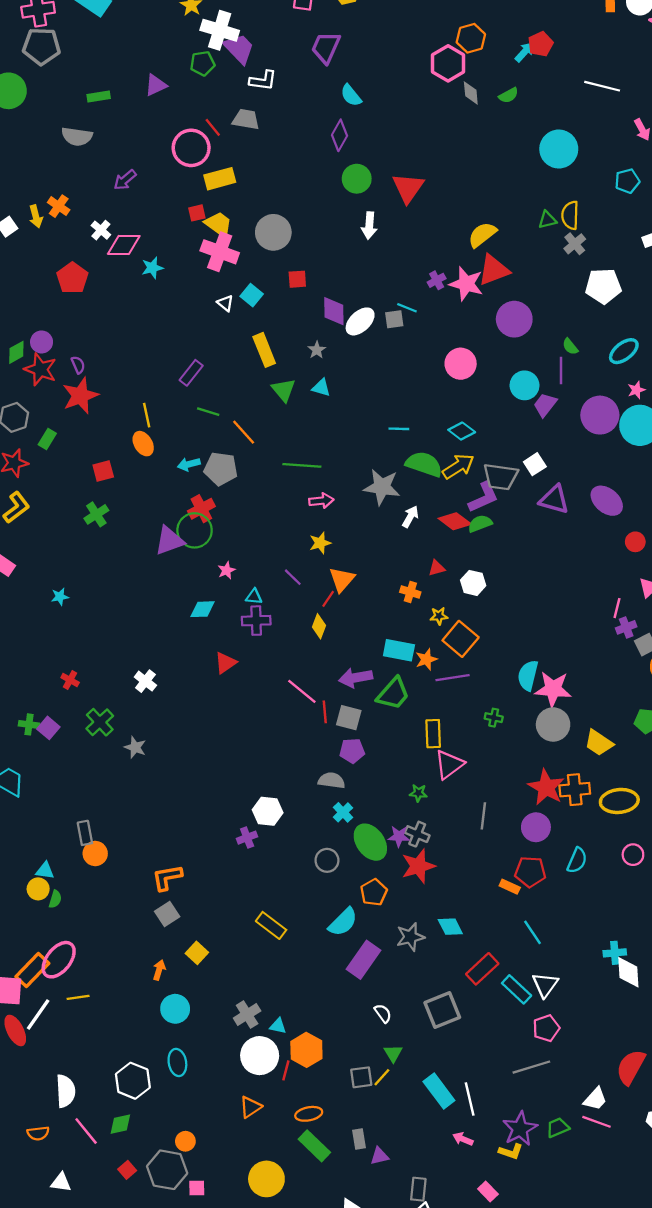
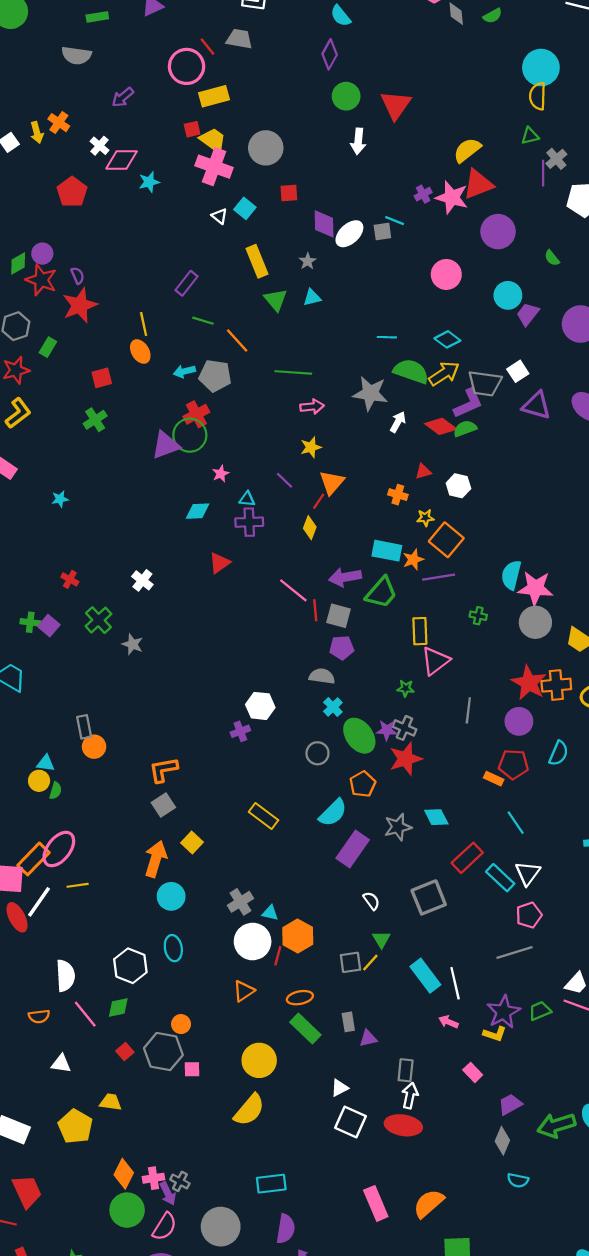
yellow semicircle: (570, 215) -> (538, 96), moved
purple line: (561, 371) -> (543, 173), moved
cyan triangle: (321, 388) -> (312, 298), turned -30
orange arrow: (159, 970) -> (156, 859), size x1.8

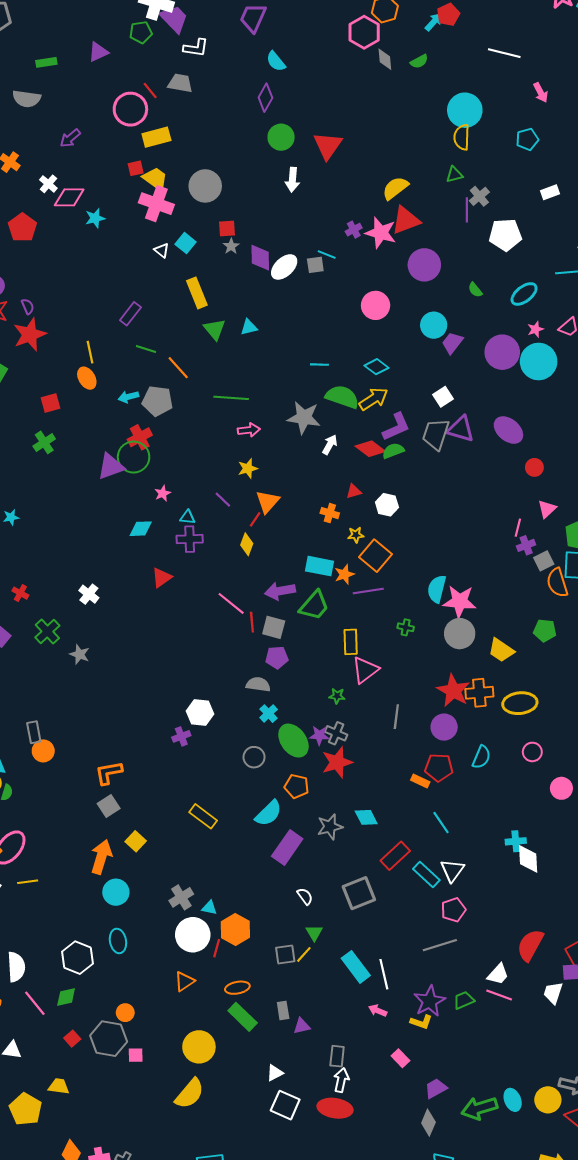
gray star: (308, 261) -> (231, 246), moved
gray trapezoid: (485, 383) -> (436, 434), moved, turned 100
orange pentagon: (363, 784) -> (297, 786), turned -30

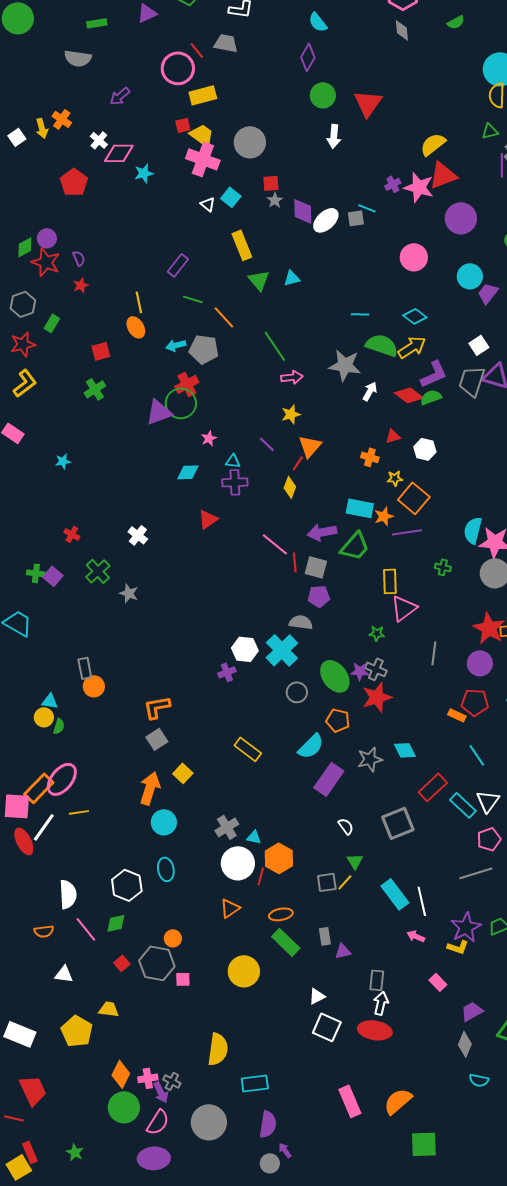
gray diamond: (385, 59) -> (402, 30), moved
red star: (30, 334) -> (81, 285), size x0.5
green line: (231, 398) -> (275, 346), turned 52
cyan cross: (269, 714) -> (282, 650), moved, size x1.8
yellow semicircle: (190, 1094) -> (218, 1049), moved, turned -32

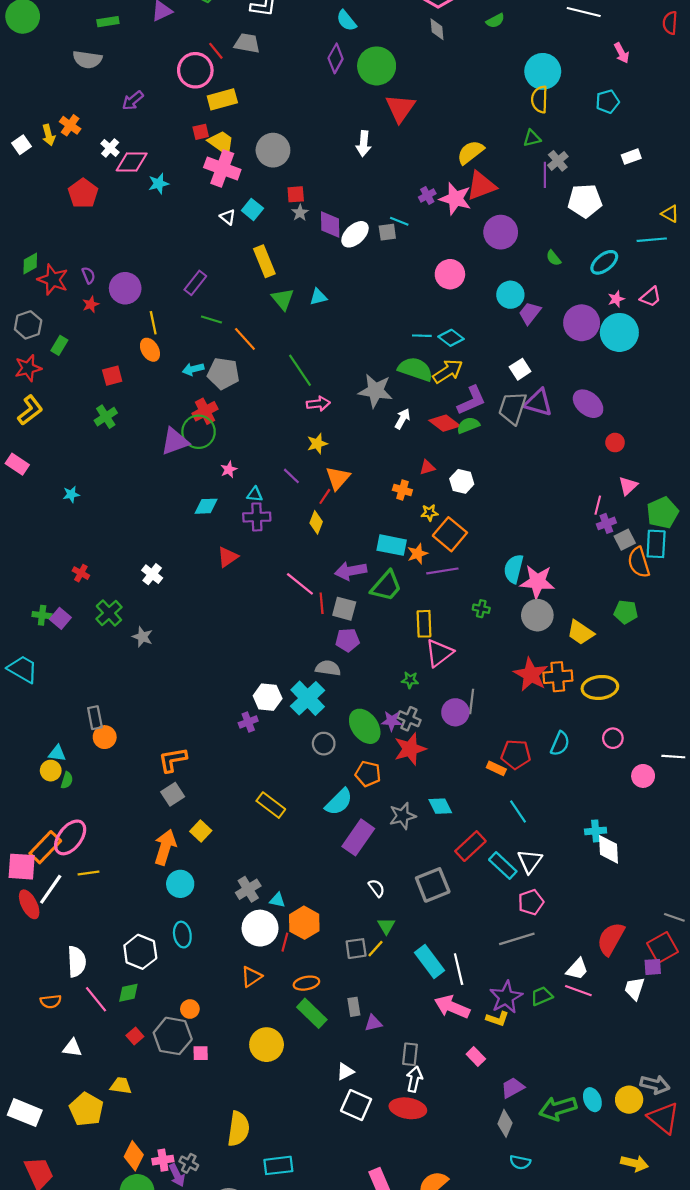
green circle: (323, 95) -> (377, 66), moved, size x1.4
purple circle: (47, 238) -> (125, 288), moved, size x1.5
cyan line: (360, 314) -> (422, 336), moved
purple circle: (480, 663) -> (455, 712), moved
pink arrow: (416, 936) -> (452, 1007), size x1.8

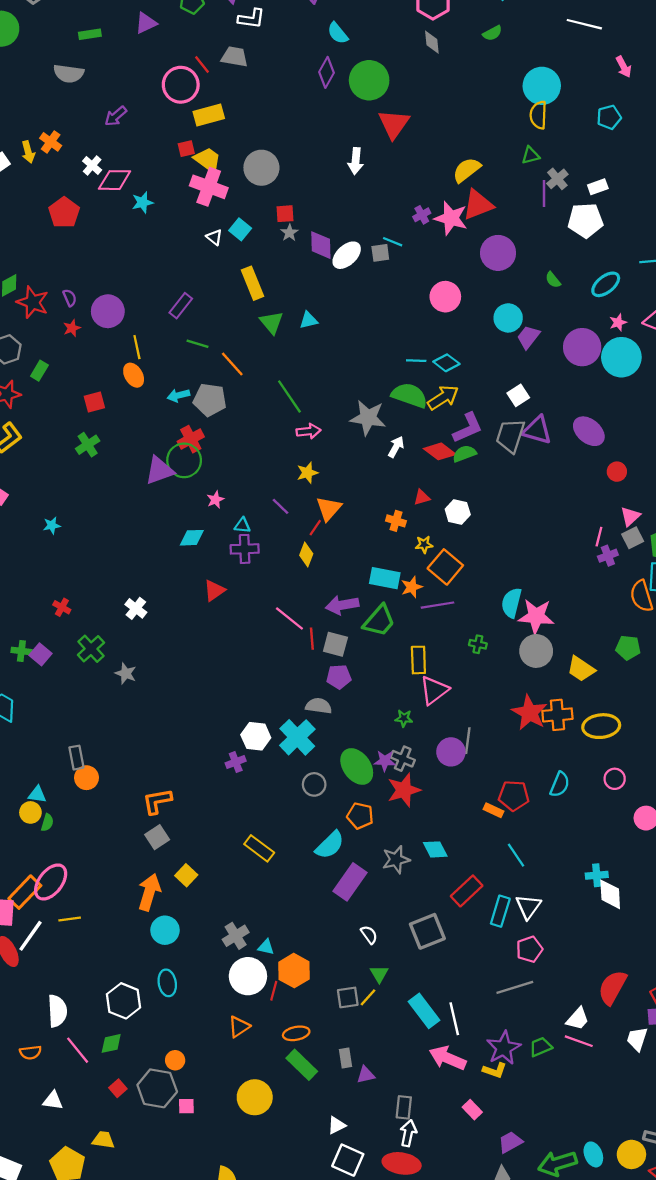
white rectangle: (631, 157) -> (598, 187), moved
gray square: (625, 540) -> (633, 538), moved
cyan rectangle: (503, 865) -> (500, 911), turned 64

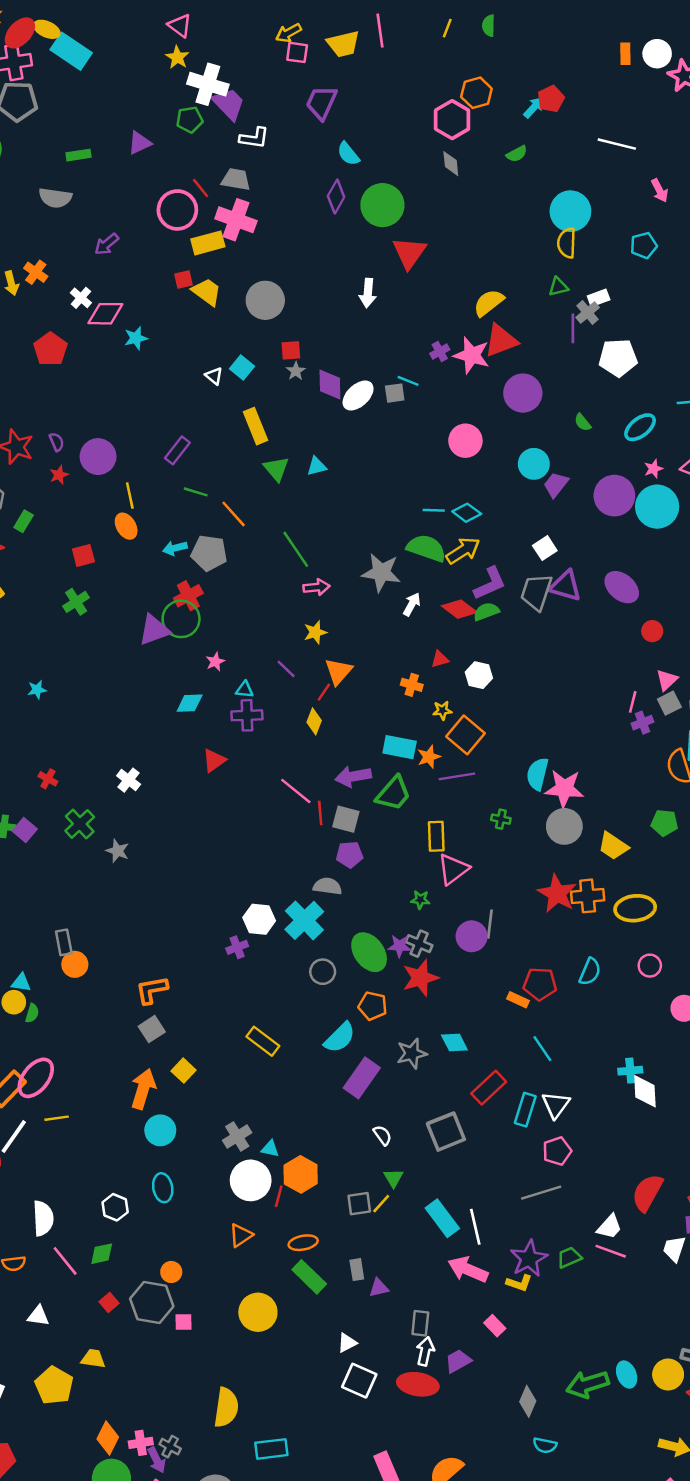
pink cross: (209, 187) -> (236, 220), moved
white rectangle: (598, 187) -> (599, 298), moved
white hexagon: (124, 1001) -> (115, 1207), size x0.7
purple trapezoid: (510, 1142) -> (458, 1361), moved

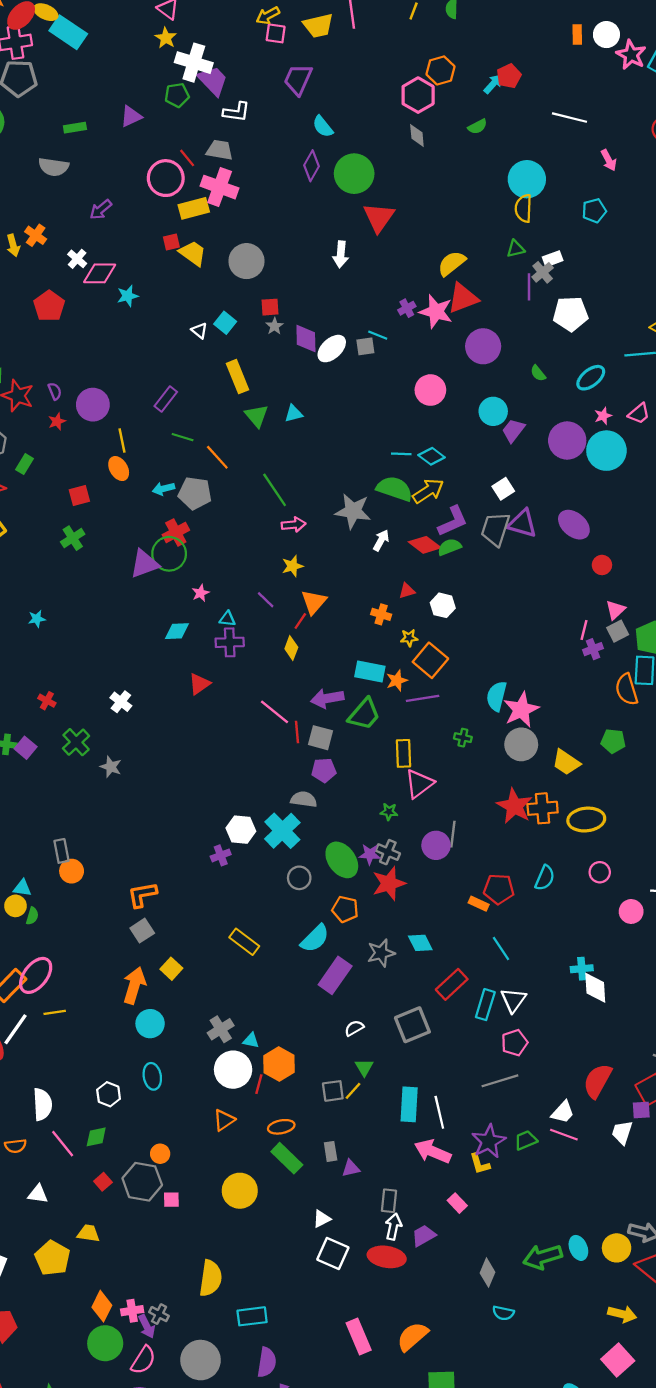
pink star: (564, 789) -> (521, 710), turned -30
white semicircle: (382, 1135) -> (354, 1028), turned -84
cyan rectangle: (442, 1218) -> (409, 1104), turned 40
yellow L-shape: (519, 1283) -> (480, 1164), turned 55

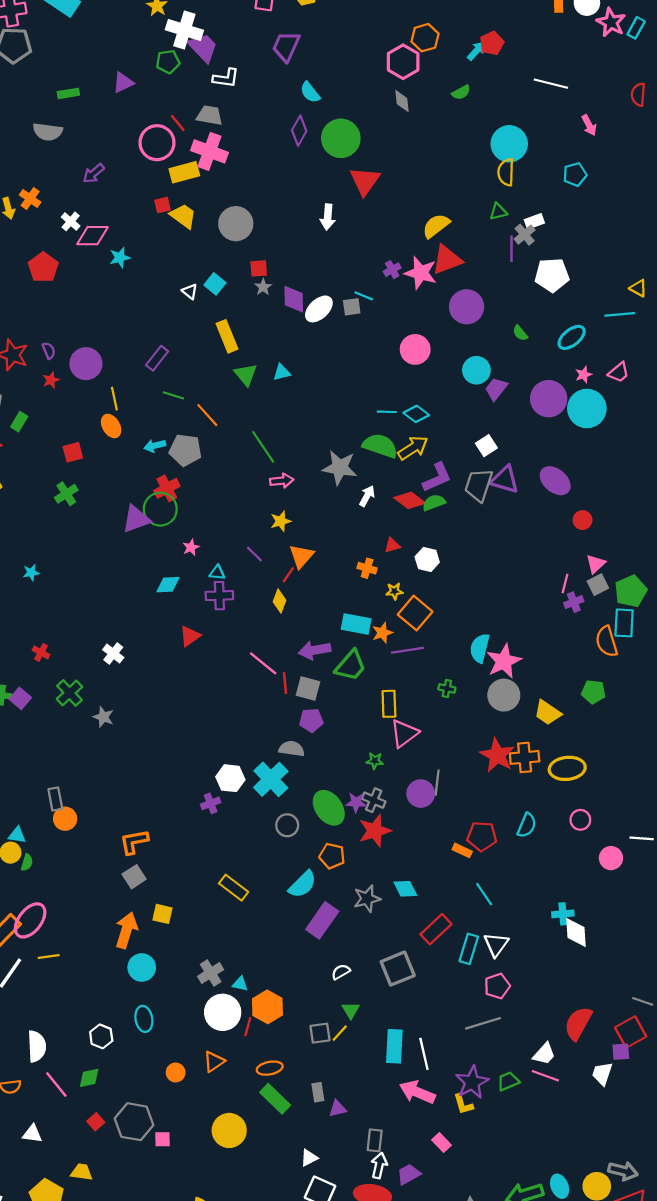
yellow square: (171, 969) -> (162, 914), turned -30
orange circle: (160, 1154) -> (176, 1072), moved

